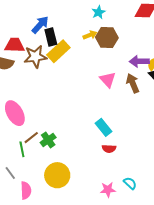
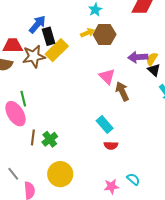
brown arrow: (133, 83) -> (122, 91), moved
brown line: (31, 138) -> (33, 137), turned -42
green line: (22, 149) -> (23, 99), moved

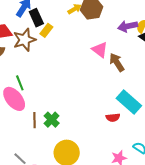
yellow rectangle: (57, 50) -> (46, 30), size x0.6
cyan rectangle: (105, 125) -> (129, 102), moved, size x1.4

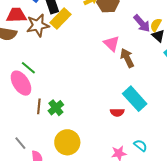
purple arrow: (128, 26) -> (142, 23), turned -126
yellow rectangle: (46, 30) -> (61, 18), size x1.5
green line: (20, 83) -> (28, 68), turned -35

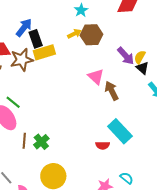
yellow rectangle: (61, 18) -> (44, 52), turned 30

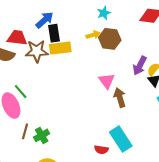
purple arrow: (126, 56) -> (140, 66), turned 60

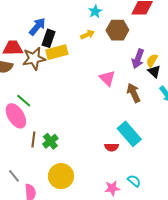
black rectangle: (54, 33) -> (49, 38), turned 36
brown hexagon: (110, 39) -> (117, 30), moved
brown arrow: (120, 98) -> (134, 93), moved

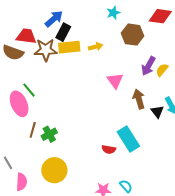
yellow arrow: (88, 35) -> (96, 47), moved
black triangle: (154, 71) -> (157, 112), moved

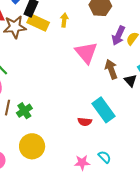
yellow rectangle: (69, 47) -> (38, 22), turned 35
yellow arrow: (96, 47) -> (64, 20), turned -64
pink triangle: (115, 81) -> (86, 53), size x1.4

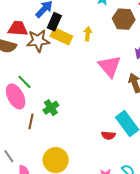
green cross: (24, 111) -> (51, 108), moved

